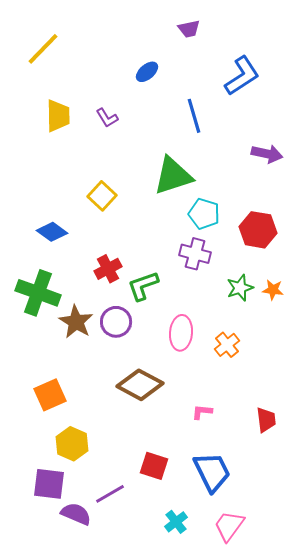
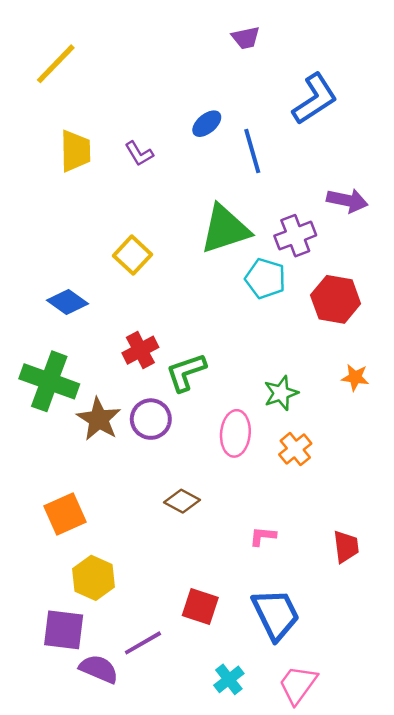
blue ellipse: (147, 72) -> (207, 124), moved
purple cross: (195, 254) -> (295, 236), moved, turned -36
green star: (240, 288) -> (281, 393), moved
brown diamond: (140, 385) -> (182, 501), size x0.6

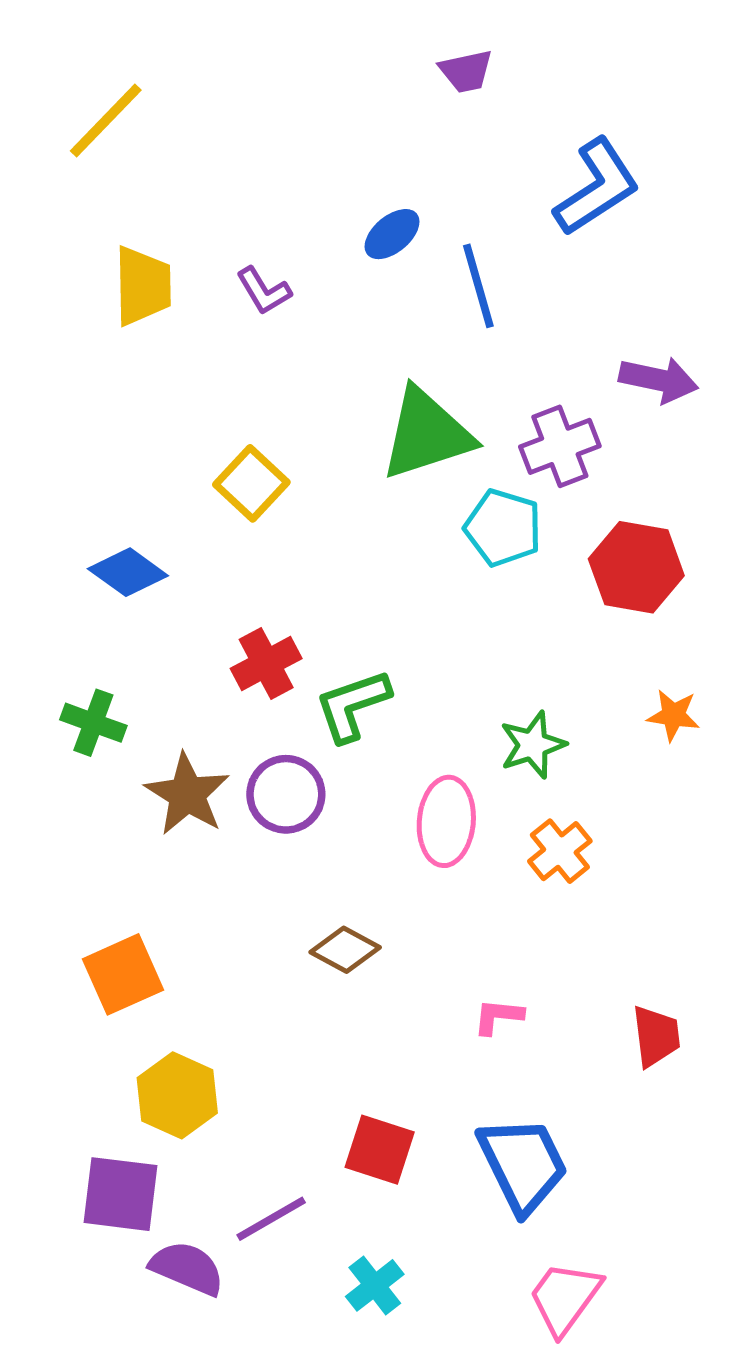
green cross: (49, 381) -> (93, 723), size x0.6
cyan cross: (229, 679) -> (375, 1285), moved

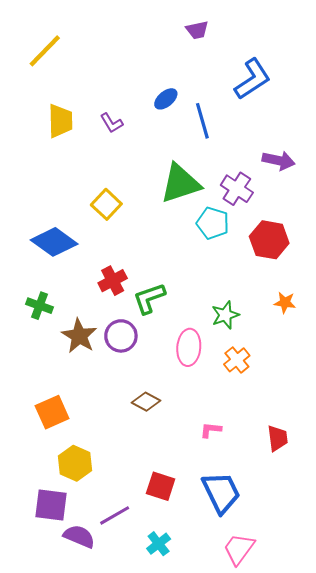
purple cross: (560, 446) -> (237, 189), turned -36
blue diamond: (128, 572) -> (54, 242), size x1.4

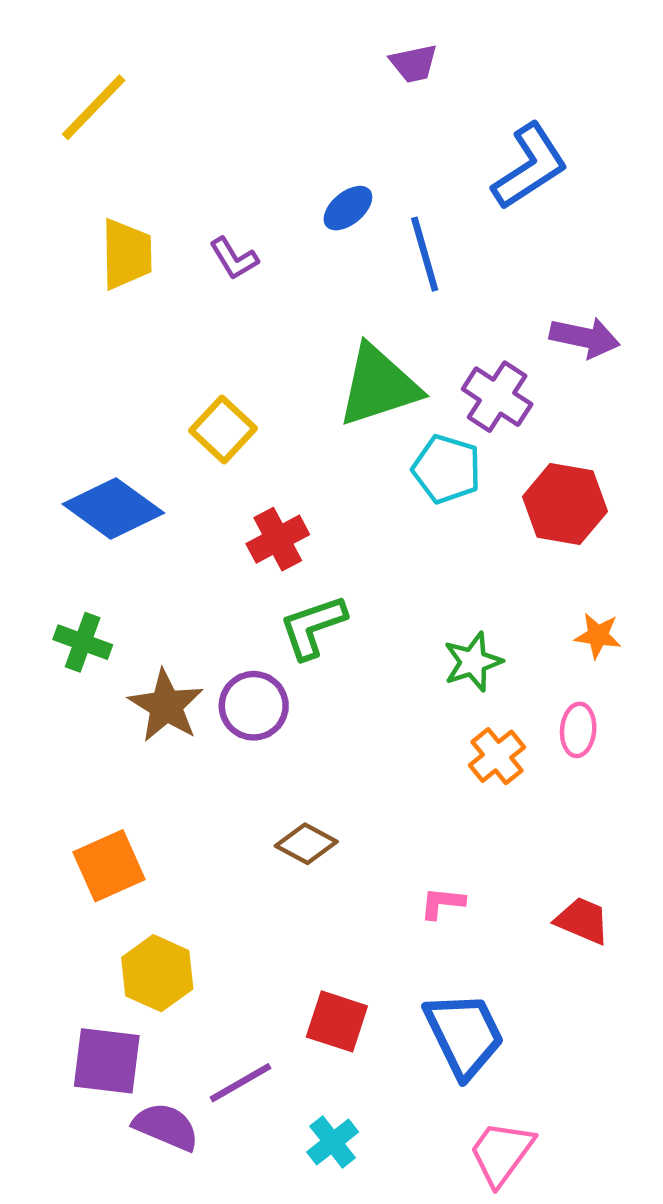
red cross: (113, 281) -> (278, 539), moved
pink ellipse: (189, 347) -> (578, 730), moved, size x0.7
red trapezoid: (278, 438) -> (583, 921), turned -60

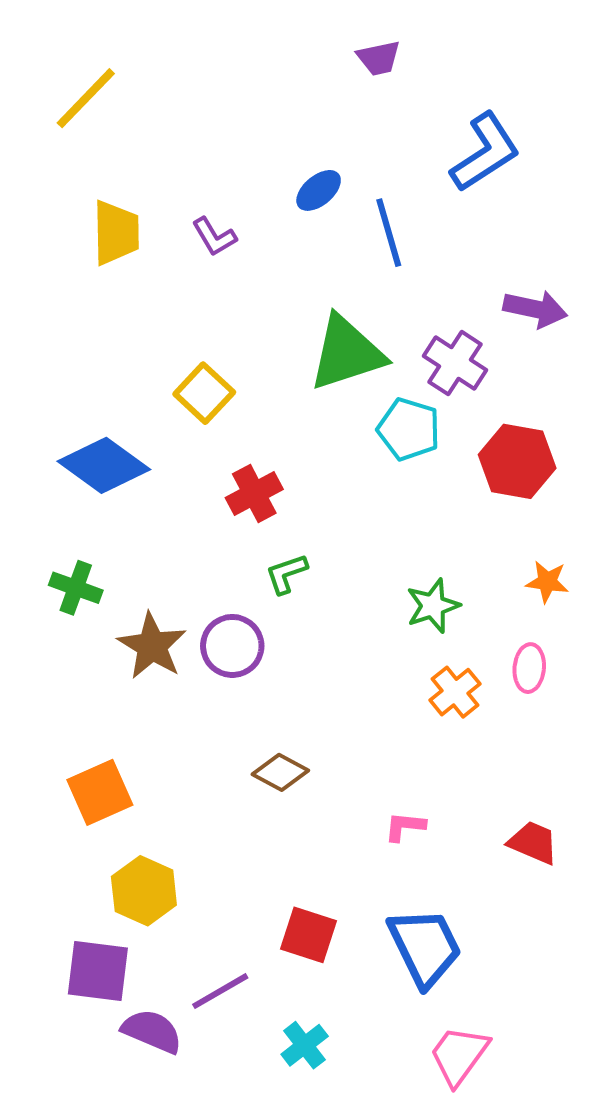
green L-shape: (313, 627) -> (286, 574), size x0.7

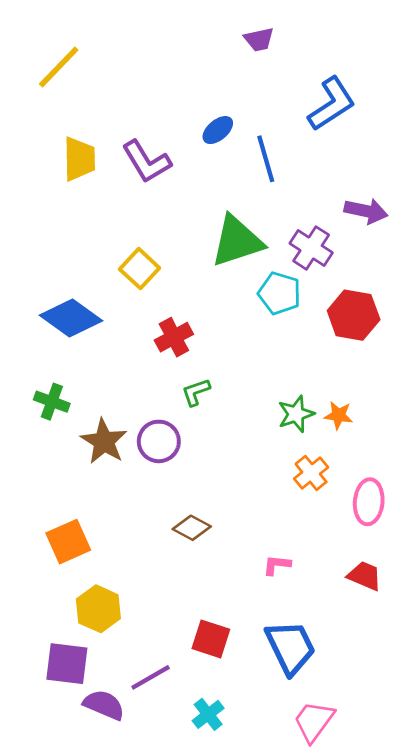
purple L-shape: (214, 237) -> (146, 162), size x1.6
orange star: (547, 582) -> (339, 415), moved
pink ellipse: (529, 668) -> (369, 502), moved, size x1.4

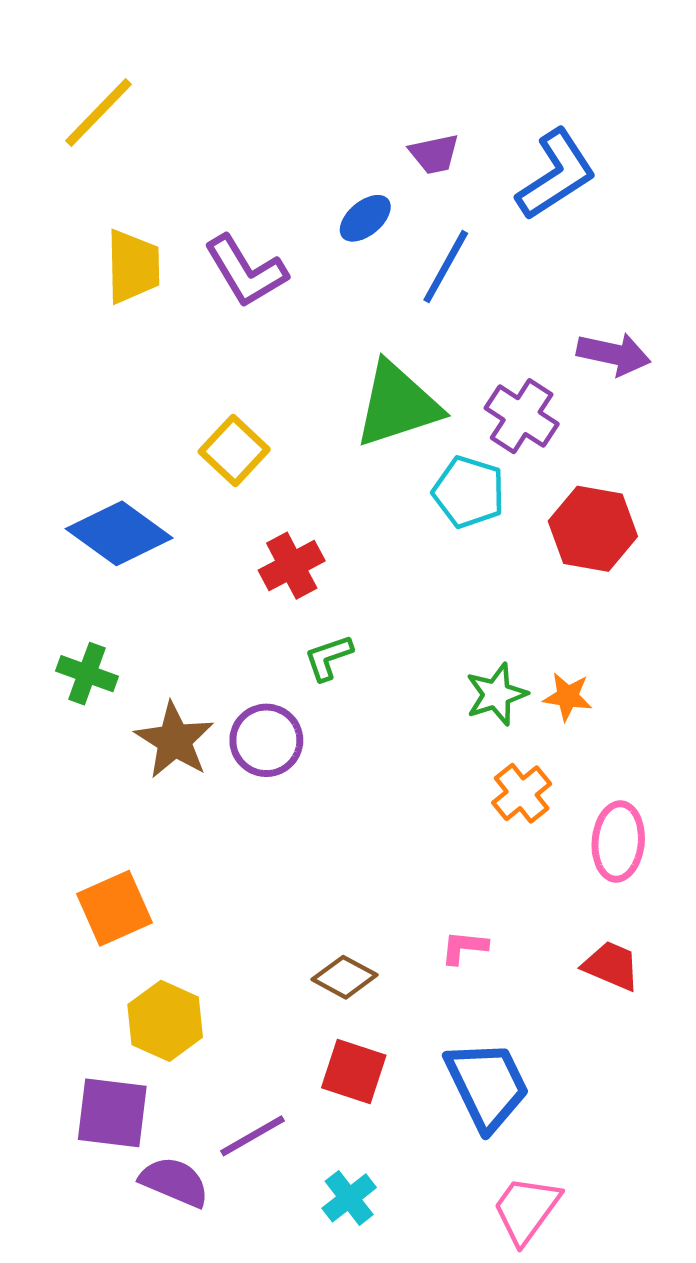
purple trapezoid: (259, 39) -> (434, 154), moved
blue line: (266, 159) -> (446, 267), turned 45
brown diamond: (192, 528) -> (345, 977), moved

